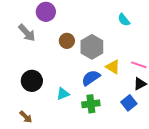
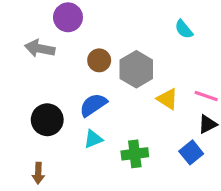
gray arrow: (27, 33) -> (40, 48), turned 144
blue semicircle: (91, 78) -> (93, 105), moved
brown arrow: (26, 117) -> (38, 173), turned 48

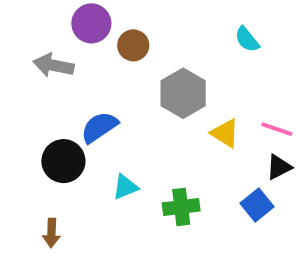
brown circle: (99, 60) -> (133, 45), moved
blue semicircle: (93, 105) -> (99, 127), moved

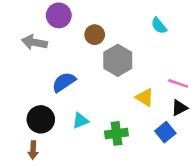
brown circle: (133, 45) -> (95, 35), moved
yellow triangle: (225, 133) -> (145, 98), moved
black circle: (63, 161) -> (41, 119), moved

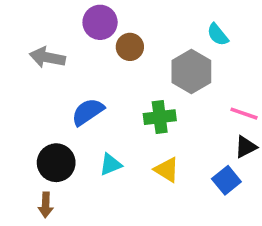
purple circle: (59, 15) -> (100, 22), moved
gray hexagon: (118, 60) -> (191, 71), moved
yellow triangle: (145, 98) -> (167, 170), moved
green cross: (116, 133) -> (160, 117), moved

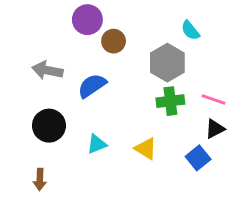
gray arrow: (47, 57) -> (47, 70), moved
blue semicircle: (88, 112) -> (92, 86), moved
green cross: (160, 117) -> (170, 101), moved
black circle: (56, 163) -> (49, 126), moved

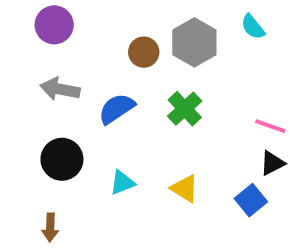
purple circle: (87, 20) -> (54, 25), moved
cyan semicircle: (190, 30) -> (253, 27), moved
gray hexagon: (167, 63) -> (194, 42), moved
green cross: (170, 101) -> (185, 109), moved, turned -36

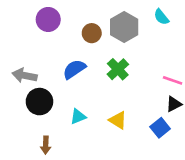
purple circle: (54, 25) -> (48, 19), moved
gray arrow: (60, 89) -> (25, 75), moved
brown arrow: (50, 227) -> (46, 145), moved

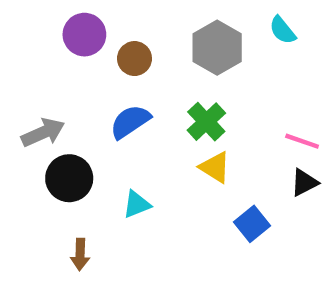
brown circle: (92, 33) -> (134, 59), moved
gray arrow: (25, 75) -> (43, 133), turned 145
yellow triangle: (118, 120) -> (215, 167), moved
blue square: (160, 128) -> (252, 224), moved

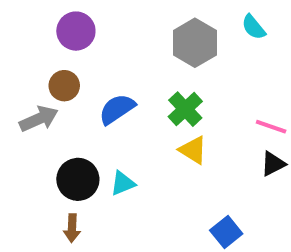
brown circle: (134, 59) -> (64, 86), moved
black circle: (69, 178) -> (78, 179), moved
blue square: (252, 224) -> (226, 232), moved

